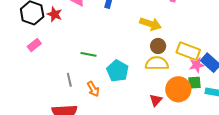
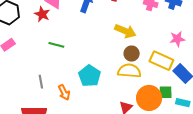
red star: (55, 14) -> (42, 14), moved
green line: (88, 54) -> (56, 45), moved
pink star: (197, 65) -> (177, 39), moved

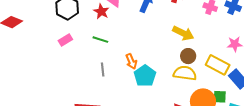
green line: (56, 45) -> (100, 40), moved
gray line: (41, 82) -> (103, 69), moved
orange arrow: (64, 92) -> (131, 61), moved

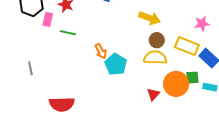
pink rectangle: (65, 40) -> (48, 19), moved, turned -40
gray line: (103, 69) -> (30, 68), moved

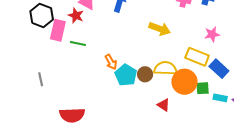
pink rectangle: (48, 19) -> (58, 30), size x1.5
brown circle: (157, 40) -> (145, 74), moved
orange circle: (176, 84) -> (184, 82), moved
red triangle: (153, 94) -> (164, 105), turned -40

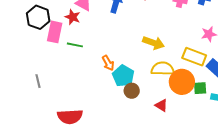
yellow arrow: (160, 29) -> (153, 43), moved
brown circle: (145, 74) -> (132, 91), moved

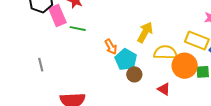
pink rectangle: (55, 32) -> (57, 16), turned -35
yellow arrow: (153, 43) -> (145, 32), moved, turned -80

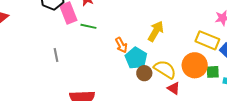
yellow semicircle: (165, 52) -> (165, 69), moved, turned 30
gray line: (41, 65) -> (56, 55), moved

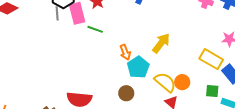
gray line: (56, 55) -> (57, 13), moved
orange circle: (195, 65) -> (182, 82), moved, size x0.6
brown circle: (144, 73) -> (126, 93), moved

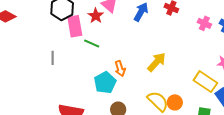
gray line: (57, 13) -> (53, 58), moved
cyan pentagon: (138, 67) -> (105, 83), moved

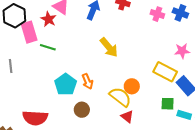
yellow arrow: (157, 62) -> (109, 47), moved, turned 105
orange arrow: (120, 69) -> (87, 81), moved
orange circle: (175, 102) -> (132, 86), moved

